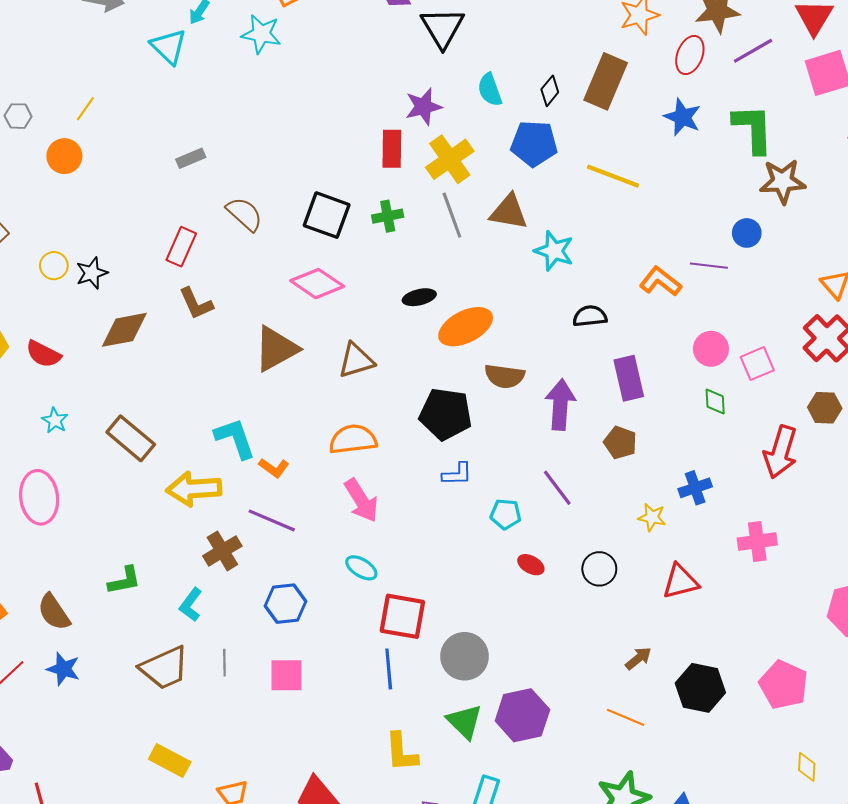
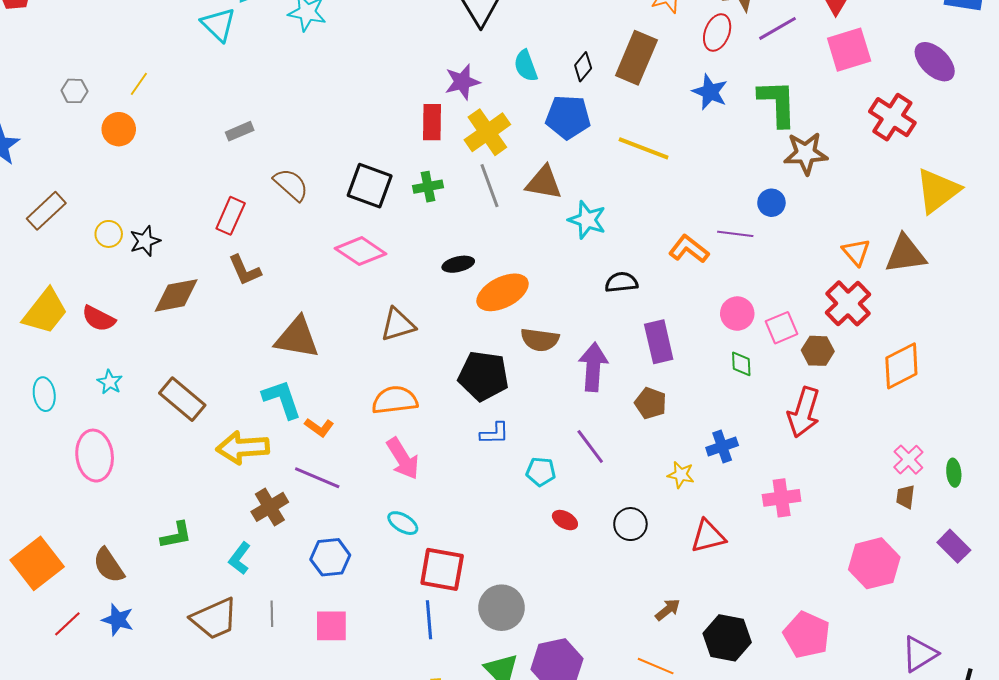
brown triangle: (276, 349) -> (297, 338), moved, turned 39
brown hexagon: (825, 408) -> (818, 351), moved

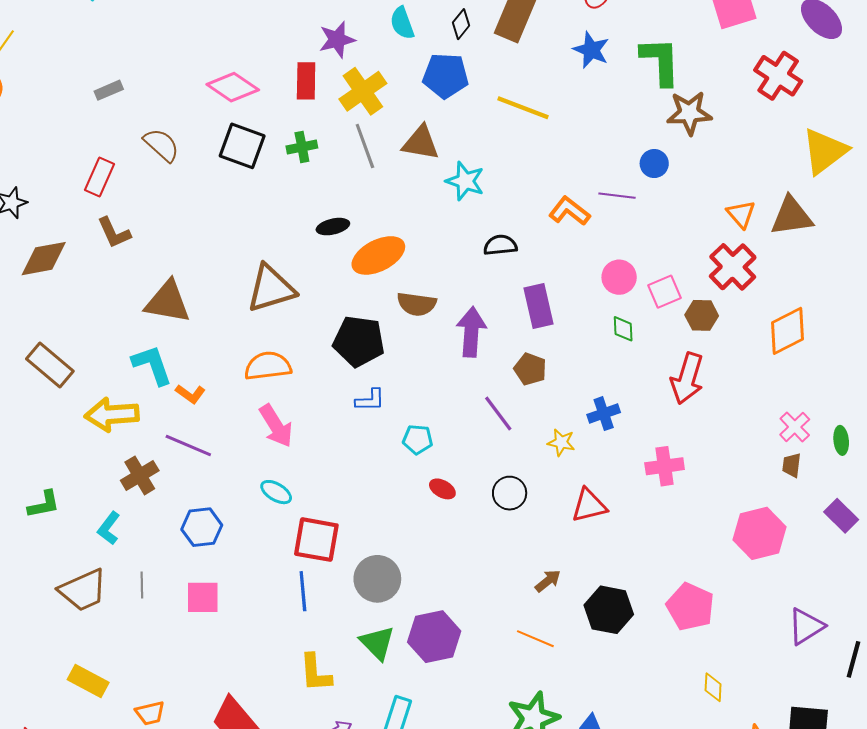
pink diamond: (360, 251) -> (233, 87), moved
brown triangle: (398, 325) -> (271, 289), size x1.4
purple line: (590, 446) -> (498, 414), moved

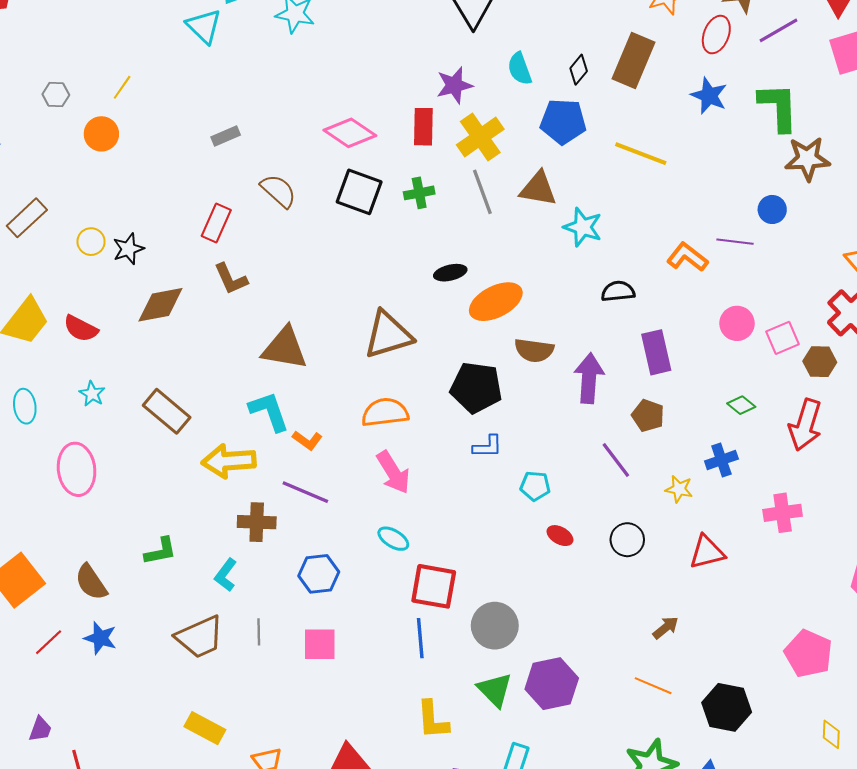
green diamond: (623, 329) -> (741, 405), moved, turned -48
brown cross: (140, 475) -> (257, 522), turned 33
black hexagon: (609, 610) -> (727, 707), moved

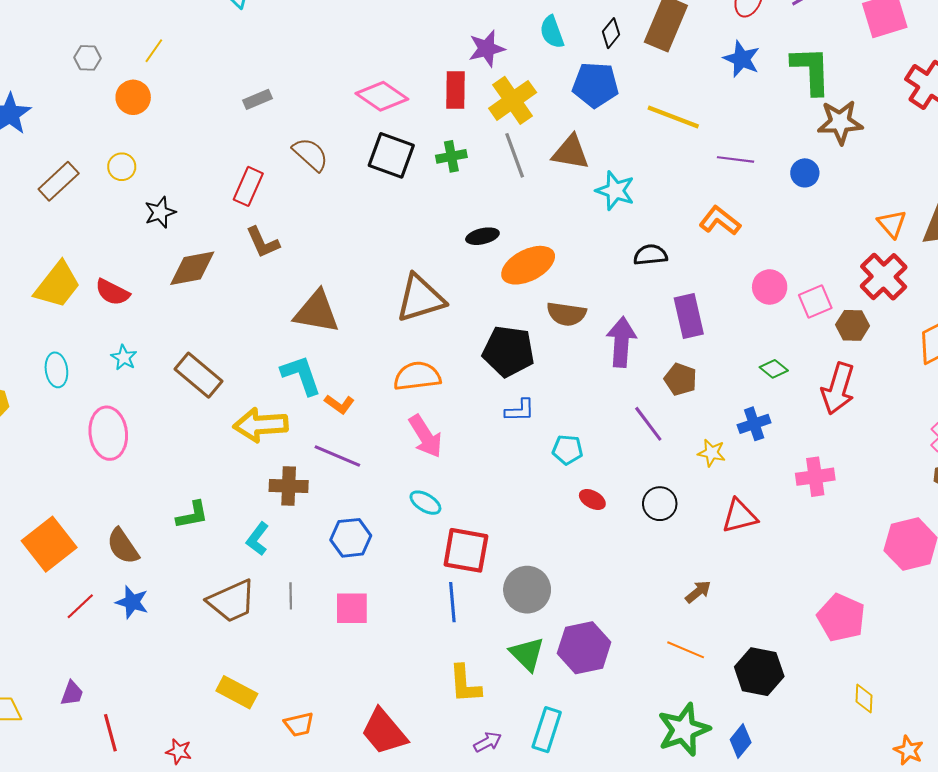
yellow circle: (91, 242) -> (122, 167), moved
purple line: (735, 242) -> (735, 159), moved

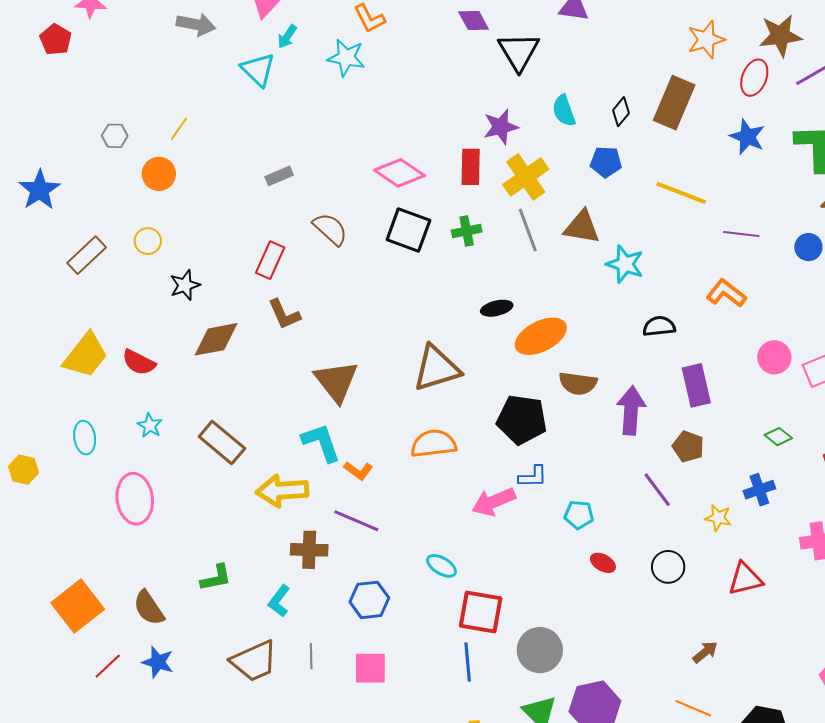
blue pentagon: (595, 85) -> (606, 162), size x0.7
brown triangle: (317, 312) -> (336, 381), turned 42
pink arrow: (425, 436) -> (494, 502), moved, turned 99

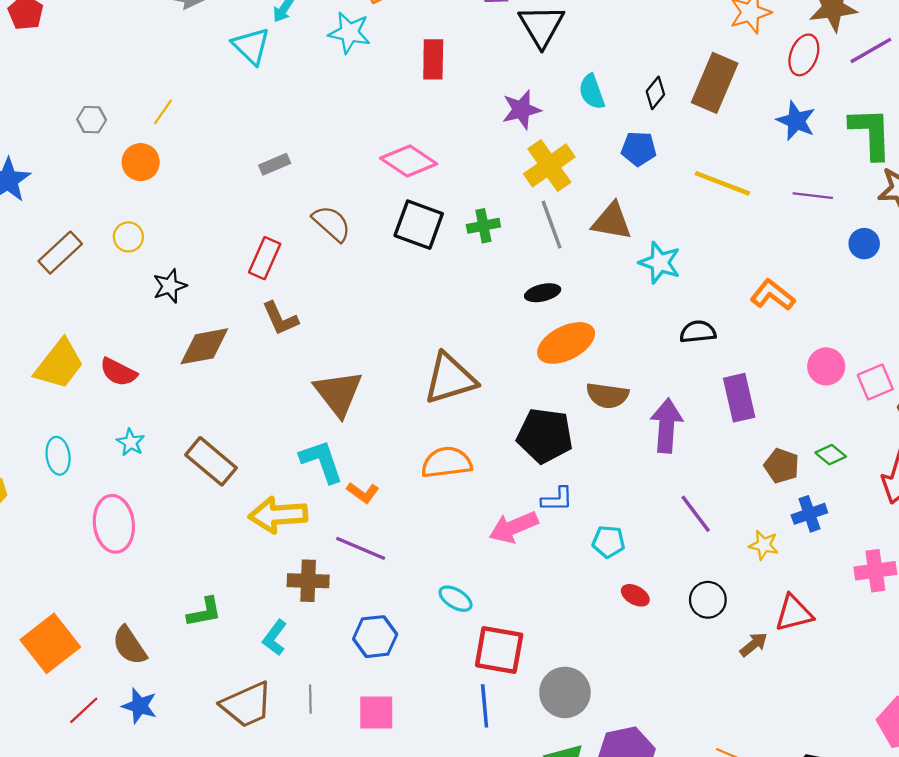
red rectangle: (471, 167) -> (433, 59), moved
purple line: (741, 234) -> (813, 196), moved
black ellipse: (497, 308) -> (543, 293), moved
brown pentagon: (688, 447) -> (782, 466), moved
brown arrow: (705, 652) -> (754, 644), moved

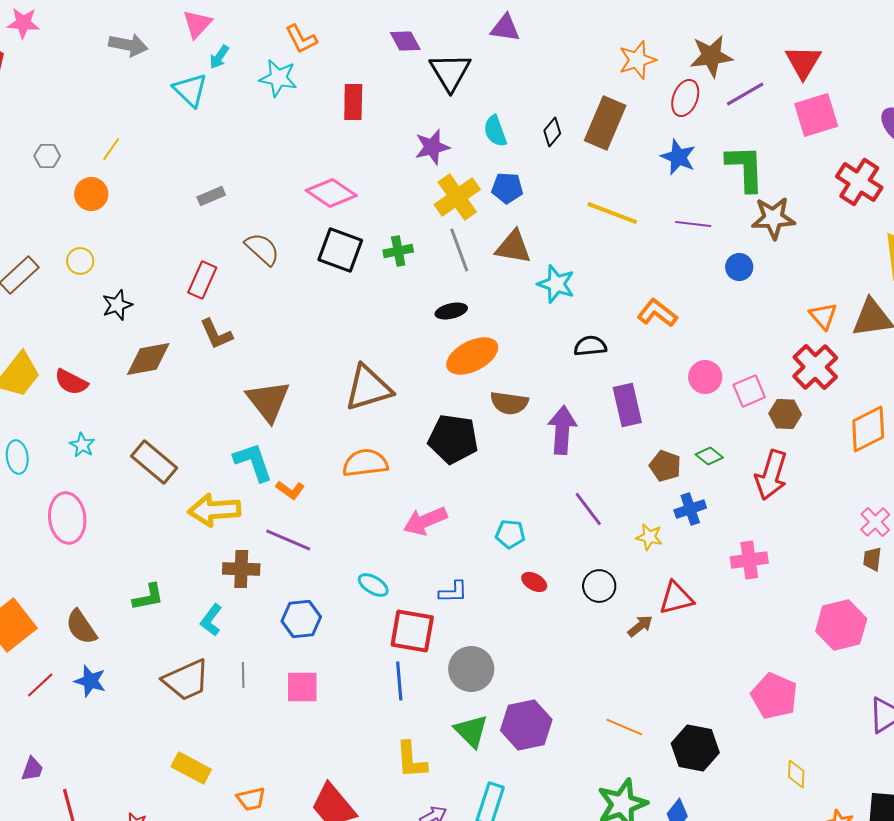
blue pentagon: (639, 149) -> (507, 188), moved
blue L-shape: (557, 499) -> (453, 592), moved

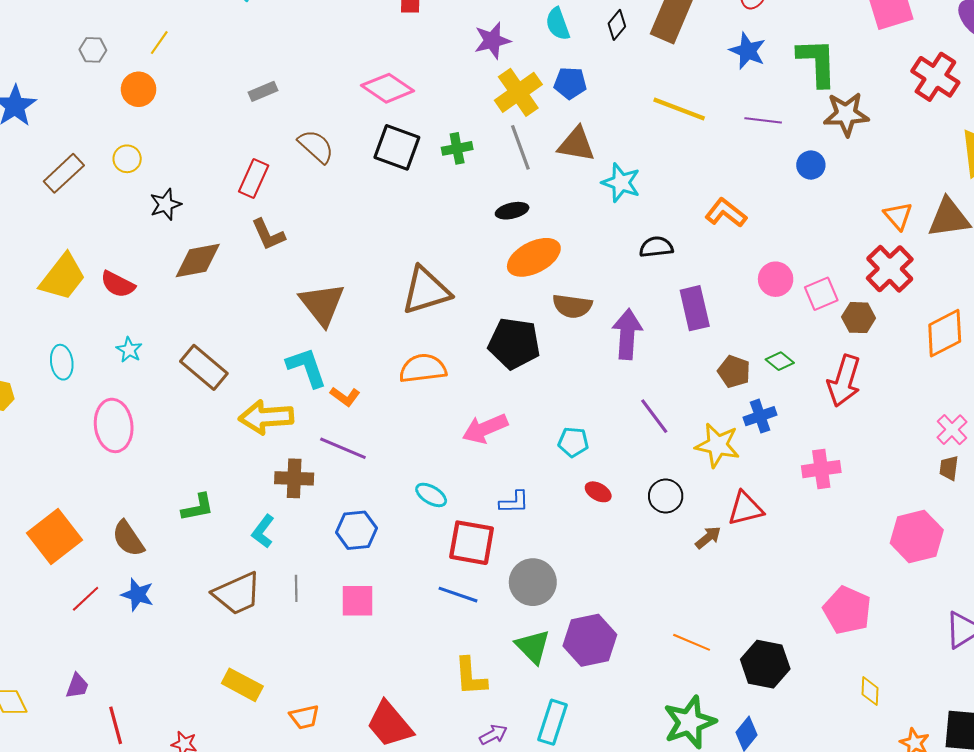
yellow star: (649, 537) -> (717, 445), size x1.6
blue line: (399, 681) -> (458, 595), turned -66

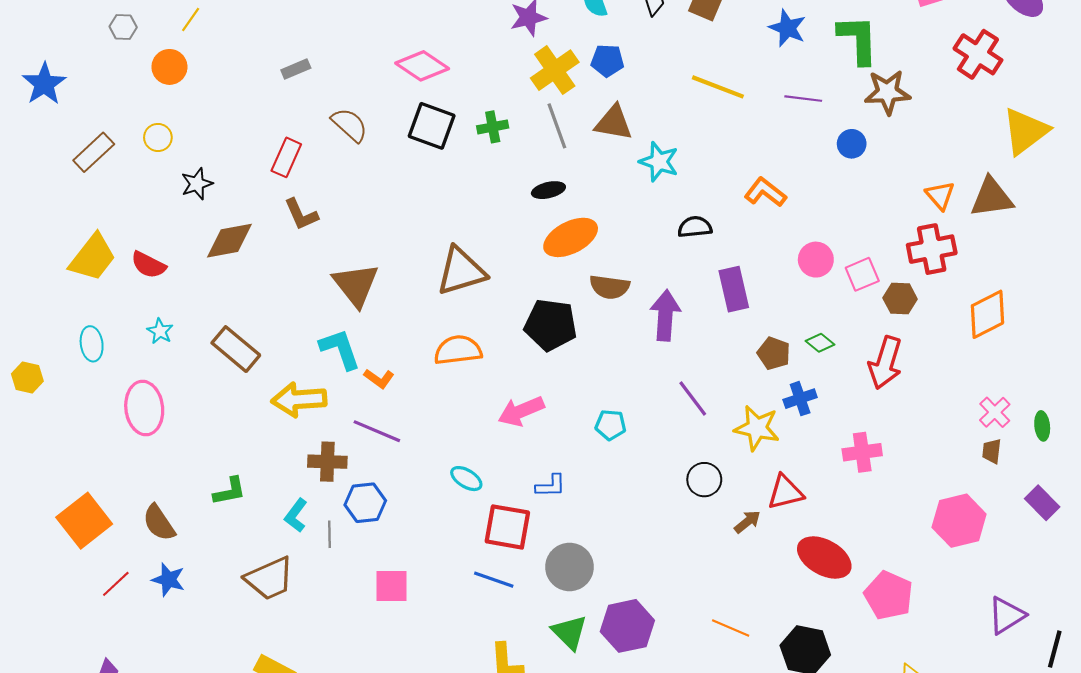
red cross: (890, 269) -> (932, 249), turned 33
red ellipse: (598, 492) -> (824, 557), moved, size x2.0
blue hexagon: (356, 530) -> (365, 503), moved
gray line: (296, 588) -> (329, 534), moved

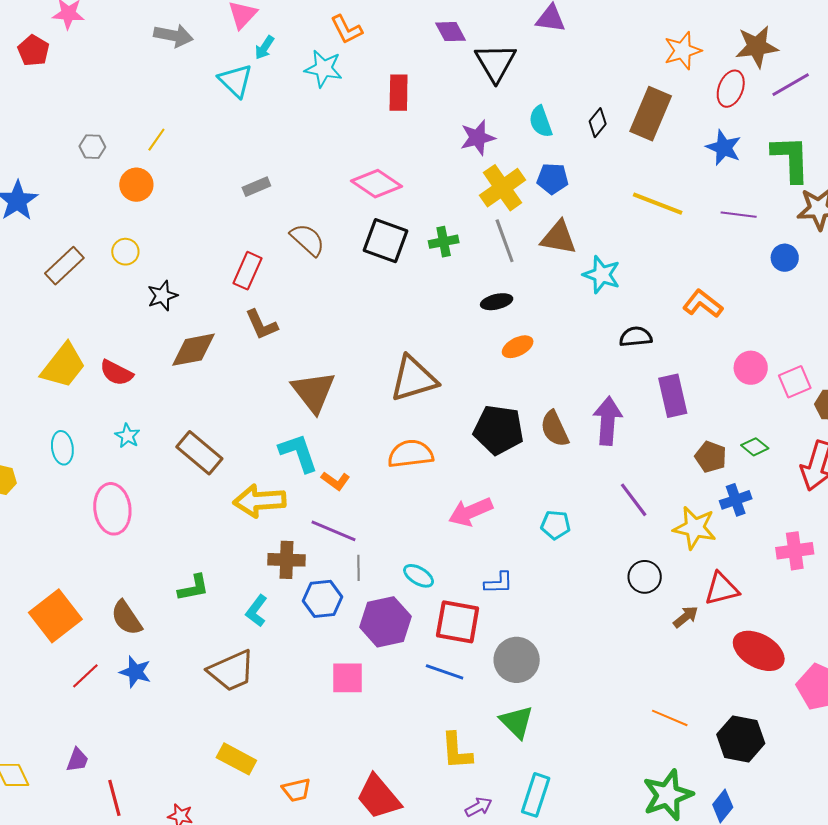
orange ellipse: (571, 237) -> (518, 347), size x0.6
brown semicircle: (610, 287) -> (555, 429), moved, turned 57
gray line: (329, 534) -> (359, 568), moved
purple hexagon: (627, 626) -> (386, 622), moved

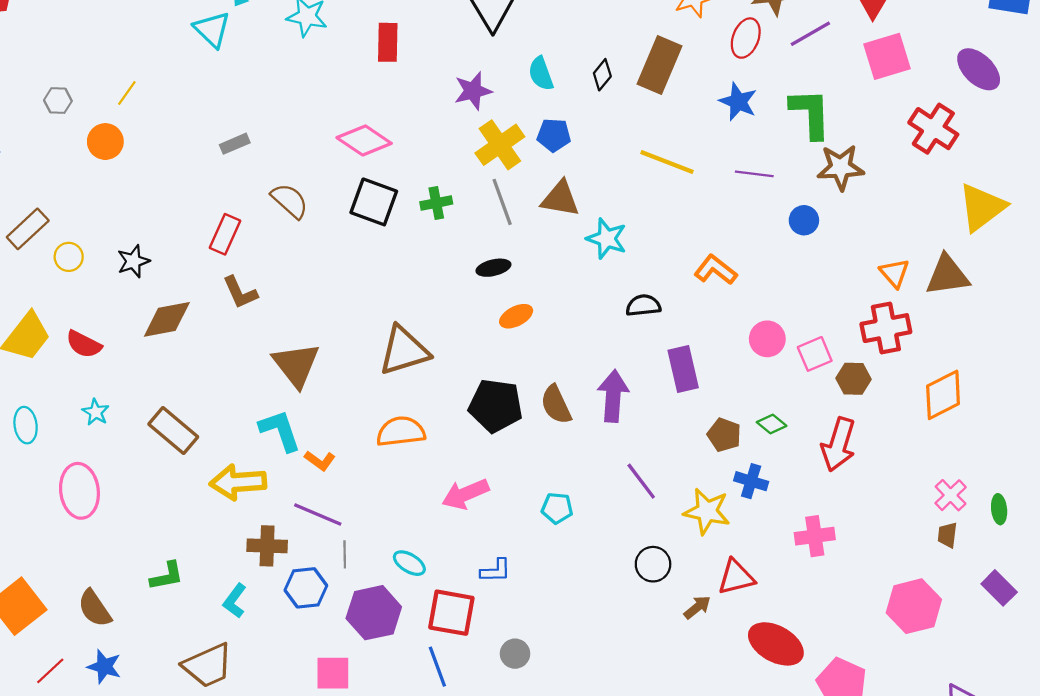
yellow circle: (125, 252) -> (69, 257), moved
blue cross: (736, 500) -> (751, 481), turned 36
gray circle: (517, 660) -> (515, 654), size x0.6
blue line: (445, 672) -> (437, 667), turned 51

